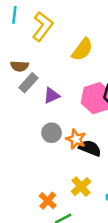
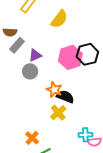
gray circle: (52, 133) -> (30, 71), moved
yellow cross: (81, 187) -> (58, 113), moved

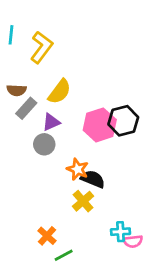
yellow semicircle: (59, 19) -> (59, 92), moved

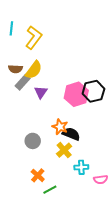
yellow semicircle: (59, 92) -> (34, 70), moved
purple triangle: (51, 122) -> (41, 92), turned -32
gray circle: (44, 144) -> (33, 141), moved
cyan cross: (120, 232) -> (81, 167), moved

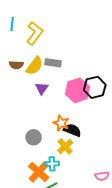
gray rectangle: (23, 82) -> (53, 63), moved, turned 56
cyan cross: (81, 167) -> (52, 164), moved
orange cross: (38, 175) -> (39, 172), size x1.5

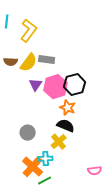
black hexagon: (95, 87) -> (75, 85), moved
pink hexagon: (77, 90) -> (56, 87), moved
orange star: (61, 123) -> (68, 108), moved

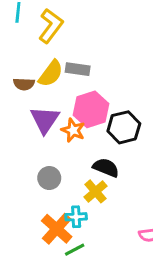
brown semicircle: (11, 62) -> (24, 84), moved
purple triangle: (36, 85) -> (45, 120), moved, size x1.5
black hexagon: (75, 85) -> (124, 127), moved
orange star: (68, 108) -> (73, 130), moved

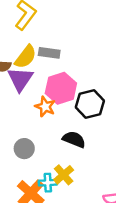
purple triangle: (45, 120) -> (20, 79), moved
yellow cross: (95, 191) -> (64, 175), moved

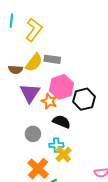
purple triangle: (20, 79) -> (30, 93), moved
black semicircle: (74, 139) -> (62, 122), moved
cyan cross: (48, 183) -> (56, 145), moved

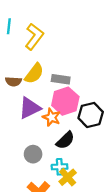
gray rectangle: (52, 59) -> (61, 79), moved
purple triangle: (30, 93) -> (30, 108), turned 30
black semicircle: (62, 122) -> (65, 140), turned 114

